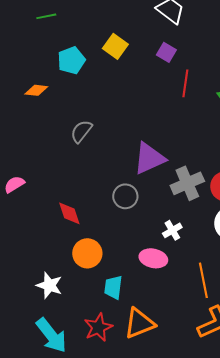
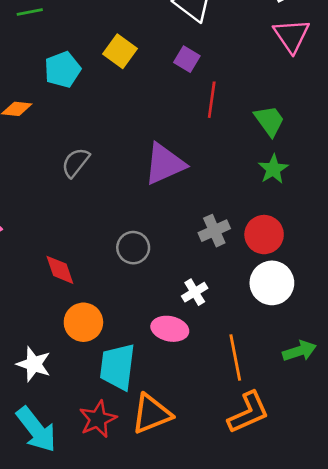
purple triangle: (149, 158) -> (165, 164), moved
gray cross: (187, 183) -> (214, 231), size x0.7
cyan trapezoid: (113, 287) -> (117, 367), size x1.5

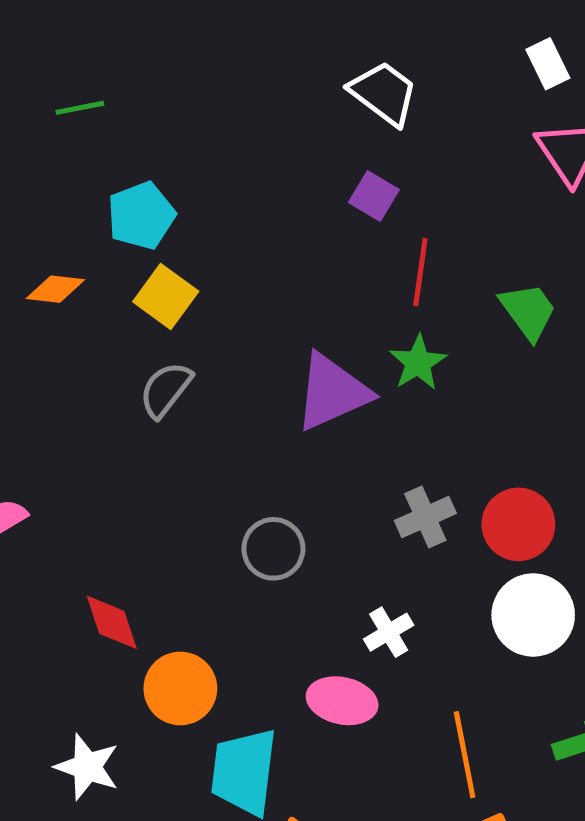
yellow square: (120, 51) -> (166, 296), moved
green star: (273, 169) -> (418, 363), moved
red diamond: (60, 270) -> (112, 622), moved

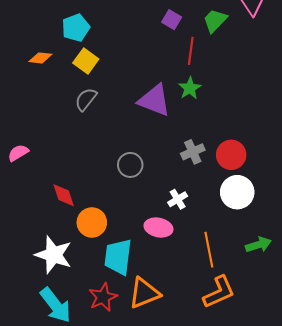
green trapezoid: (528, 311) -> (215, 21), moved, turned -100
purple triangle: (332, 392) -> (154, 100), turned 45
white star: (87, 767) -> (53, 255), size x1.4

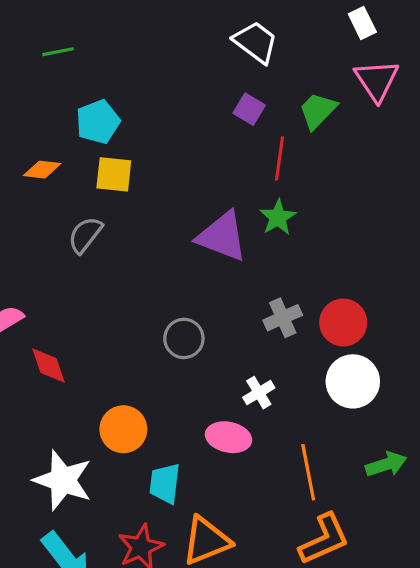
yellow square: (86, 61) -> (114, 174), turned -30
gray semicircle: (86, 99) -> (85, 235), moved
red diamond: (64, 195) -> (48, 366), moved
cyan trapezoid: (118, 257) -> (165, 483), size x0.7

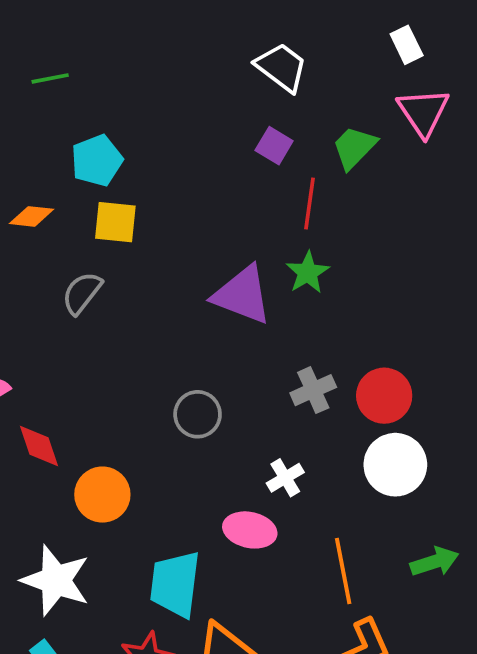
orange circle: (123, 429) -> (102, 495), moved
cyan trapezoid: (165, 483) -> (175, 584), size x1.4

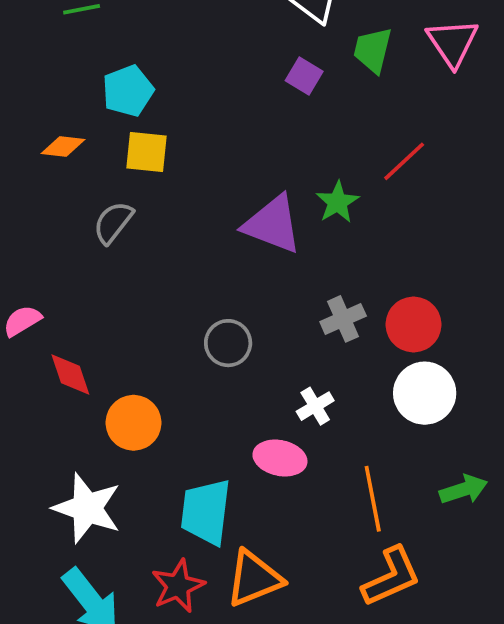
green trapezoid: (354, 147) -> (373, 50), moved, turned -30
red line: (310, 203) -> (404, 161), moved, turned 39

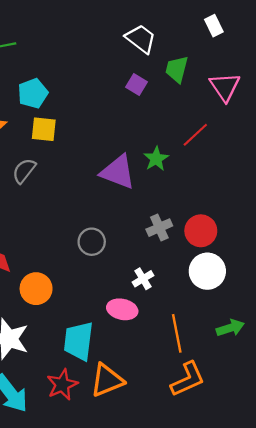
pink triangle: (452, 43) -> (225, 87), moved

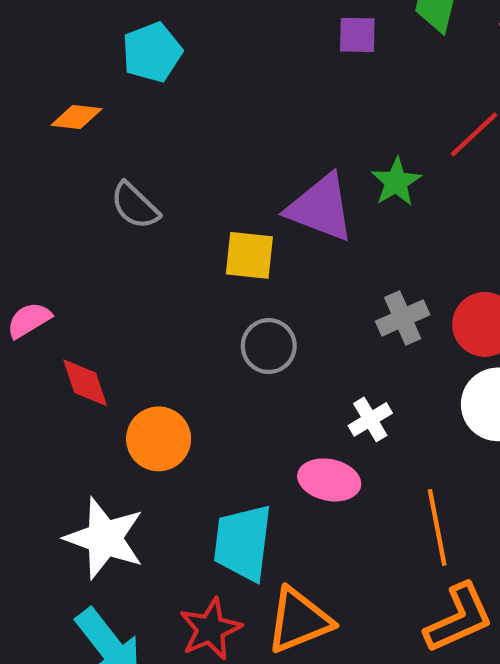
purple square: (136, 85) -> (357, 35), turned -30
yellow square: (44, 129) -> (249, 255), moved
gray semicircle: (24, 171) -> (135, 206), turned -84

